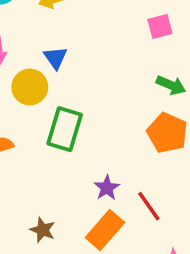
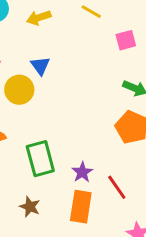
green rectangle: (65, 129) -> (40, 159), moved, turned -32
orange rectangle: (105, 230) -> (81, 207), turned -32

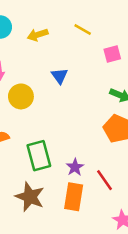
blue triangle: (40, 66) -> (59, 76), moved
brown star: (30, 207) -> (30, 197), size x1.6

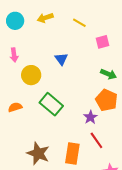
yellow arrow: (38, 35) -> (45, 18), moved
green rectangle: (39, 156) -> (51, 104), moved, turned -35
purple star: (75, 167) -> (90, 117), moved

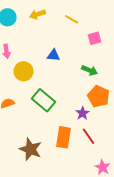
blue triangle: (61, 59) -> (54, 55), turned -48
green arrow: (109, 74) -> (90, 70), moved
orange rectangle: (72, 153) -> (64, 137), moved

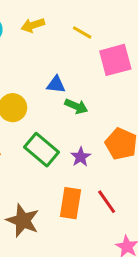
pink square: (94, 38) -> (115, 60), size x1.6
green arrow: (90, 70) -> (76, 106), moved
purple star: (82, 113) -> (81, 157), moved

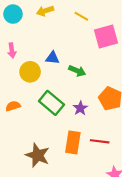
blue triangle: (56, 85) -> (53, 58), moved
red line: (107, 202) -> (100, 141), turned -48

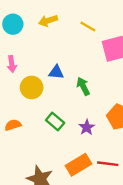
green arrow: (77, 71) -> (83, 86), turned -140
green rectangle: (51, 103) -> (55, 121), size x0.7
orange rectangle: (73, 142) -> (78, 165), turned 50

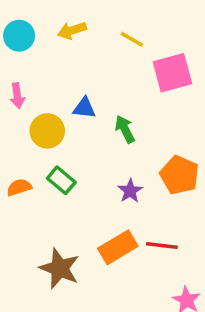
green rectangle: (55, 121) -> (61, 180), moved

